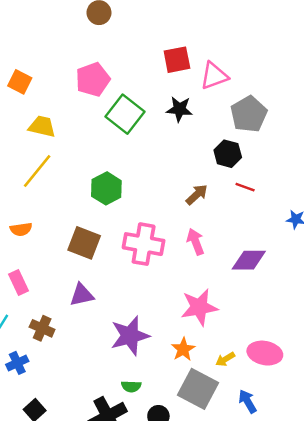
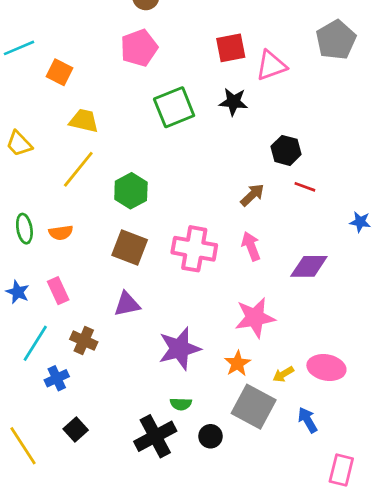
pink pentagon: (93, 79) -> (139, 48), moved
green square: (125, 114) -> (174, 107), turned 30
gray pentagon: (249, 114) -> (336, 40), moved
green hexagon: (106, 188) -> (131, 191), moved

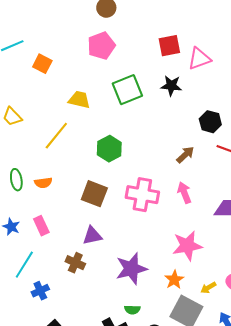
yellow trapezoid: (84, 121) -> (79, 100), moved
green hexagon: (131, 191) -> (109, 149), moved
brown cross: (84, 341) -> (75, 263), moved

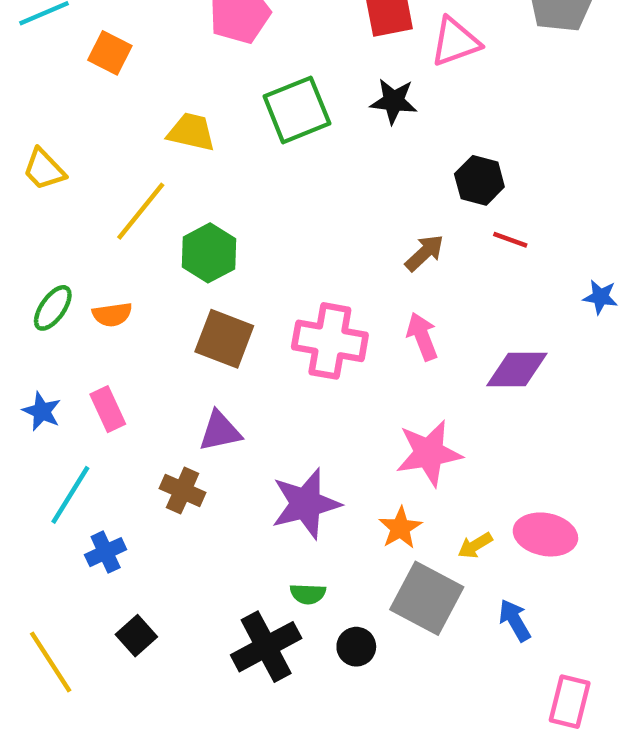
green hexagon: (109, 149) -> (209, 253), moved
green ellipse: (16, 180) -> (53, 308), turned 45

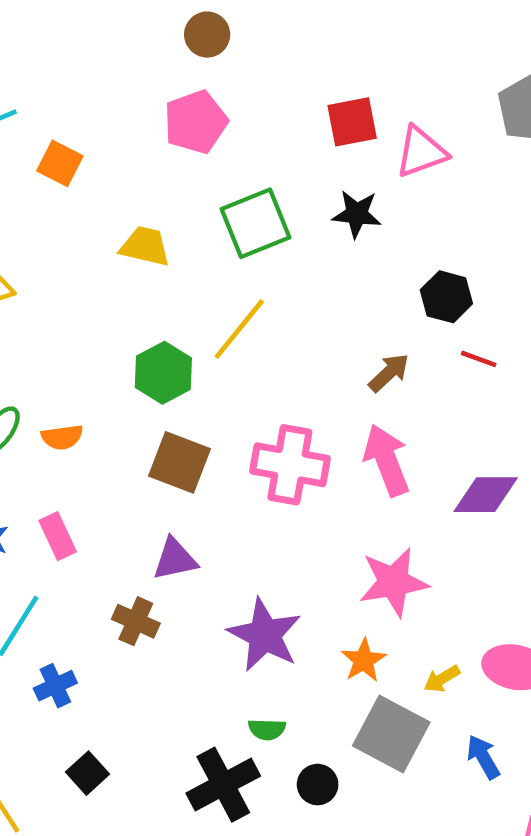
yellow line: (141, 211) -> (239, 329), moved
pink arrow: (422, 337) -> (387, 460), size x1.4
purple star: (306, 504) -> (265, 635), turned -30

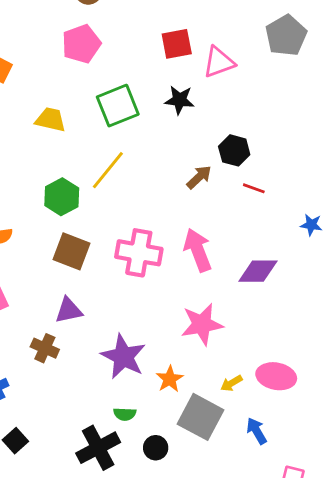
brown arrow: (389, 373) -> (199, 177), moved
orange star: (364, 660) -> (170, 379), moved

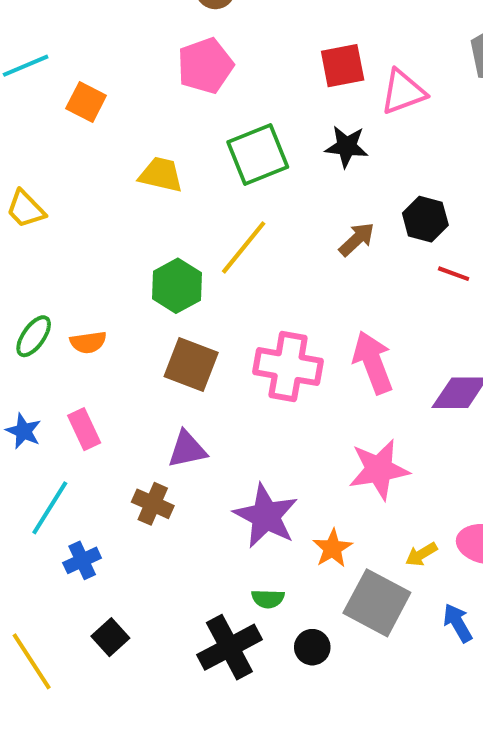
brown arrow: (199, 177) -> (357, 239), moved

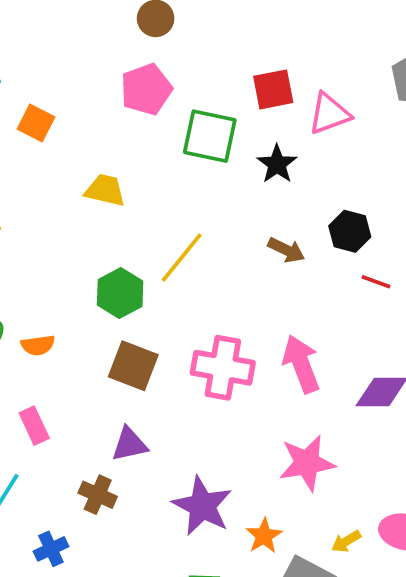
black star: (347, 146) -> (277, 164), turned 30
green square: (258, 155) -> (210, 136), moved, turned 34
brown arrow: (357, 239) -> (286, 250), turned 69
blue cross: (82, 560) -> (51, 549), moved

